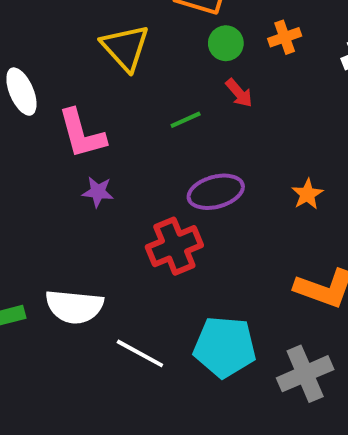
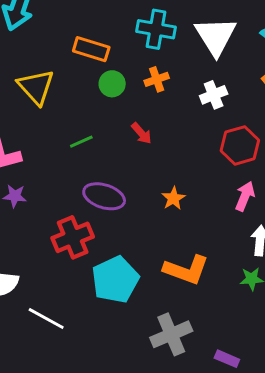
red arrow: (239, 93) -> (142, 133), moved
purple ellipse: (216, 192) -> (104, 196), turned 33
cyan pentagon: (225, 347) -> (115, 280), moved, turned -30

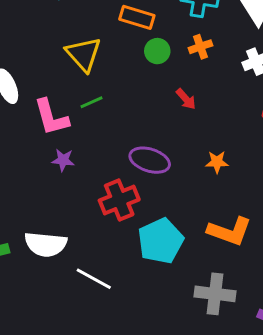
green line: (81, 142) -> (92, 102), moved
orange star: (173, 198) -> (217, 162), turned 30
gray cross: (171, 334) -> (215, 294), turned 30

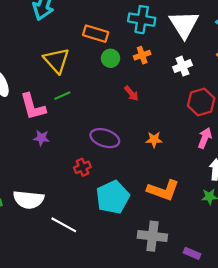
red cross: (119, 200) -> (82, 167), size x0.6

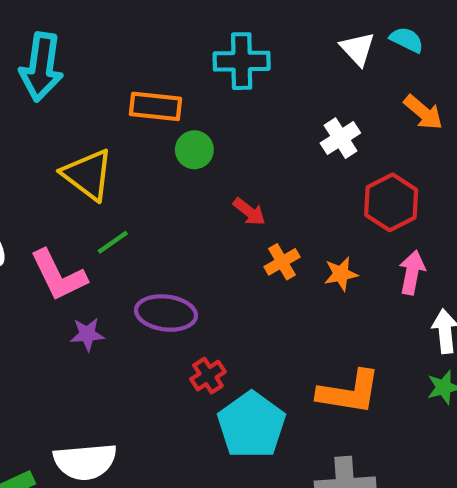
white triangle: (184, 24) -> (357, 49), moved, size x0.6
orange cross: (142, 55) -> (282, 262), moved
purple ellipse: (105, 138) -> (166, 313), moved
orange star: (154, 140) -> (341, 274), moved
red cross: (82, 167) -> (208, 376), moved

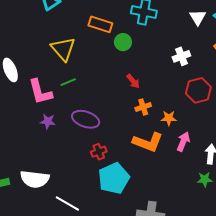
green circle: (194, 150) -> (123, 42), moved
pink arrow: (412, 272) -> (183, 142), moved
orange L-shape: (349, 392) -> (148, 142), moved

